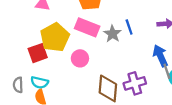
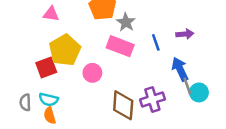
pink rectangle: (87, 27) -> (120, 46), moved
blue line: (129, 27) -> (156, 42), moved
gray star: (112, 34) -> (126, 22), moved

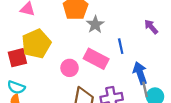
purple arrow: (185, 34) -> (151, 27), moved, turned -133
pink rectangle: (120, 46) -> (96, 59), moved
pink circle: (92, 73) -> (70, 68), moved

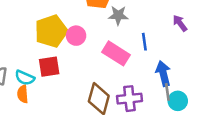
gray star: (95, 24) -> (118, 15), turned 30
red square: (17, 58) -> (49, 67), moved
pink circle: (70, 68) -> (76, 36), moved

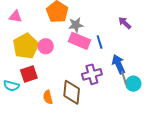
pink rectangle: (116, 53) -> (80, 41), moved
orange semicircle: (23, 94) -> (48, 97), moved
purple cross: (129, 99) -> (92, 74), moved

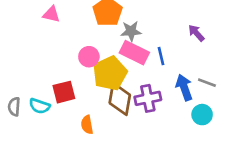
yellow pentagon: (26, 46) -> (110, 73), moved
gray line: (124, 78) -> (207, 83), moved, turned -56
brown diamond: (72, 92) -> (120, 99), moved

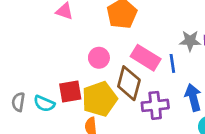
gray star: (131, 31) -> (190, 41), moved
yellow pentagon: (110, 73) -> (100, 99), moved
brown diamond: (120, 99) -> (129, 83), moved

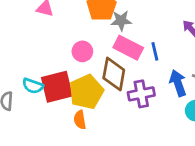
gray star: (190, 41) -> (121, 21), moved
red square: (70, 91) -> (57, 87), size x1.4
cyan semicircle: (44, 104) -> (33, 86), moved

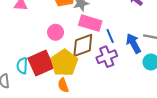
blue line: (155, 51) -> (110, 36), moved
brown diamond: (114, 74) -> (83, 45), turned 70
cyan semicircle: (33, 86) -> (22, 66), turned 84

